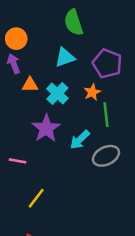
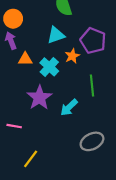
orange star: (92, 92) -> (72, 56), moved
gray ellipse: (106, 156) -> (92, 141), moved

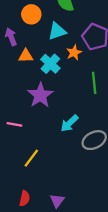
orange circle: (13, 19) -> (31, 14), moved
cyan arrow: (69, 107) -> (69, 123), moved

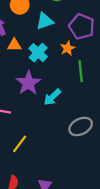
orange star: (74, 53) -> (68, 48), moved
cyan arrow: (69, 123) -> (52, 97), moved

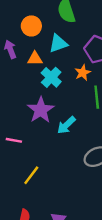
orange triangle: (14, 45) -> (35, 59), moved

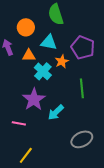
cyan triangle: (58, 43) -> (49, 42), turned 30
orange star: (83, 73) -> (62, 61), moved
pink line: (14, 140) -> (19, 123), moved

